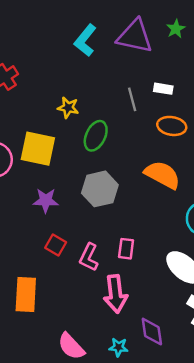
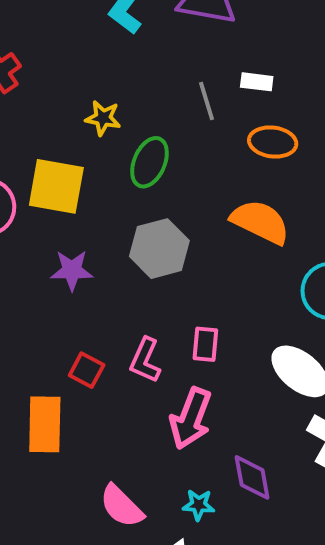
red square: (56, 245) -> (87, 370), moved
pink arrow: (115, 294) -> (191, 418), turned 30

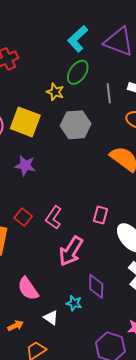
green ellipse: (149, 162) -> (78, 72), moved
gray hexagon: (159, 249) -> (76, 125), moved
pink rectangle: (205, 344) -> (101, 215), moved
cyan star: (199, 505) -> (74, 303), moved

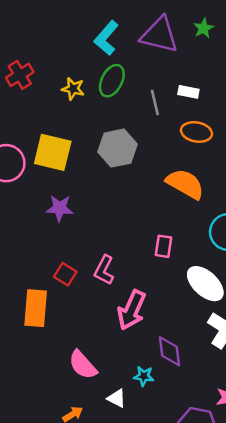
yellow star: (55, 92) -> (73, 89), moved
pink rectangle: (101, 215) -> (164, 246), moved

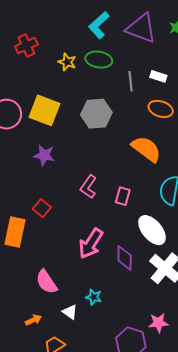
green ellipse: (112, 81) -> (99, 60), turned 65
pink L-shape: (104, 270) -> (88, 187), moved
purple diamond: (169, 351) -> (125, 258), moved

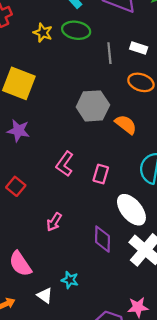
gray hexagon: (96, 114) -> (93, 106), moved
orange semicircle: (146, 149) -> (126, 124), size x0.7
pink arrow: (91, 243) -> (54, 222), moved, size x0.6

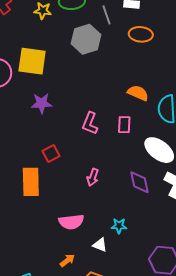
gray hexagon: (93, 106) -> (86, 39), moved
orange semicircle: (126, 124) -> (138, 93), moved
red square: (16, 186) -> (51, 154), turned 36
pink semicircle: (20, 264) -> (71, 222), turned -50

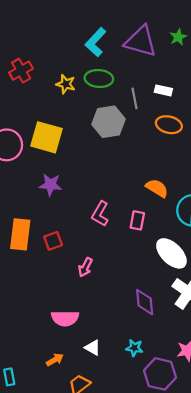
pink arrow: (93, 177) -> (85, 267), moved
orange rectangle: (31, 182) -> (20, 234), moved
purple diamond: (140, 182) -> (145, 302), moved
cyan star: (119, 226) -> (134, 348), moved

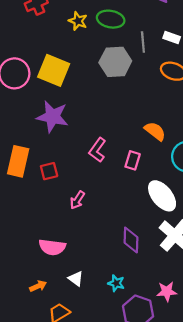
purple star: (50, 185) -> (52, 117), size x1.4

